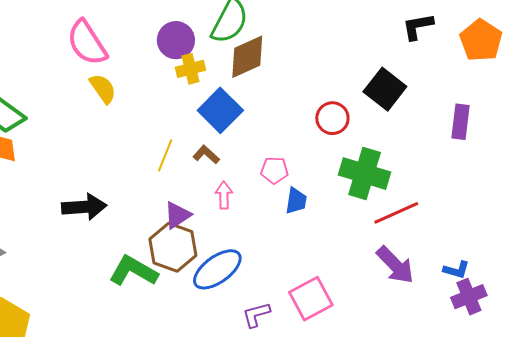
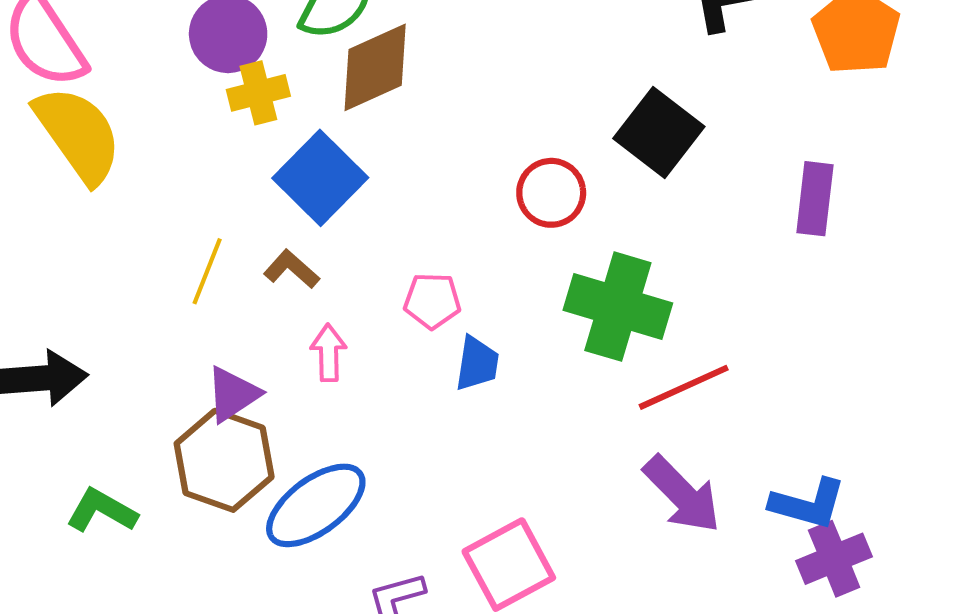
yellow semicircle: (103, 89) -> (78, 134), size x1.6
blue L-shape: (456, 270) -> (808, 504), size x1.4
green L-shape: (133, 271) -> (102, 511), moved, size x0.7

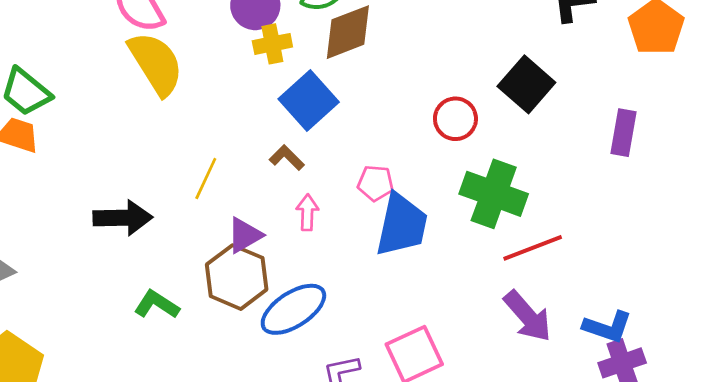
yellow line: (207, 271) -> (206, 179), moved
blue trapezoid: (477, 364) -> (402, 225), size x1.8

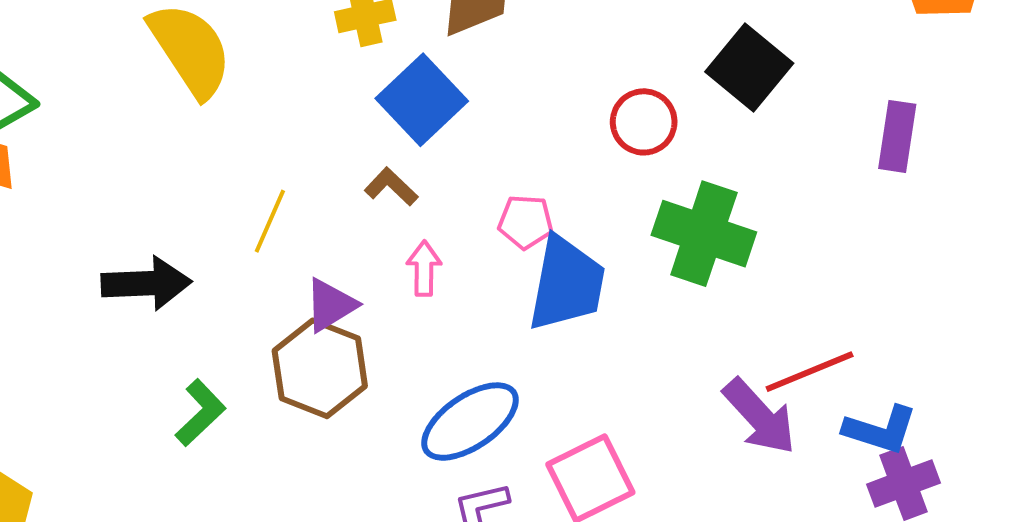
red line: (533, 248) -> (810, 372), moved
green L-shape: (157, 305) -> (200, 413), turned 105
blue ellipse: (293, 309) -> (470, 422), moved

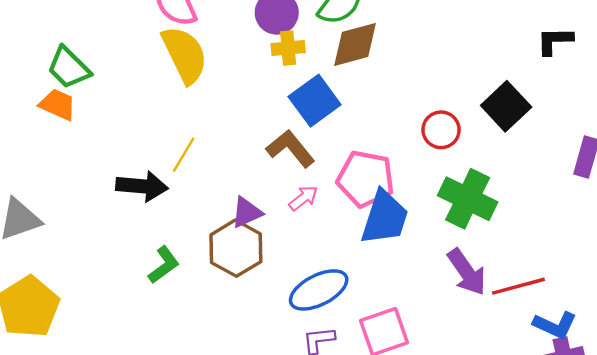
brown L-shape: (391, 187) -> (290, 149), size x1.6
yellow line: (270, 221) -> (184, 155), moved
pink pentagon: (526, 222) -> (366, 179), size x1.8
pink arrow: (424, 268) -> (303, 198), turned 44
purple arrow: (760, 417) -> (467, 272), moved

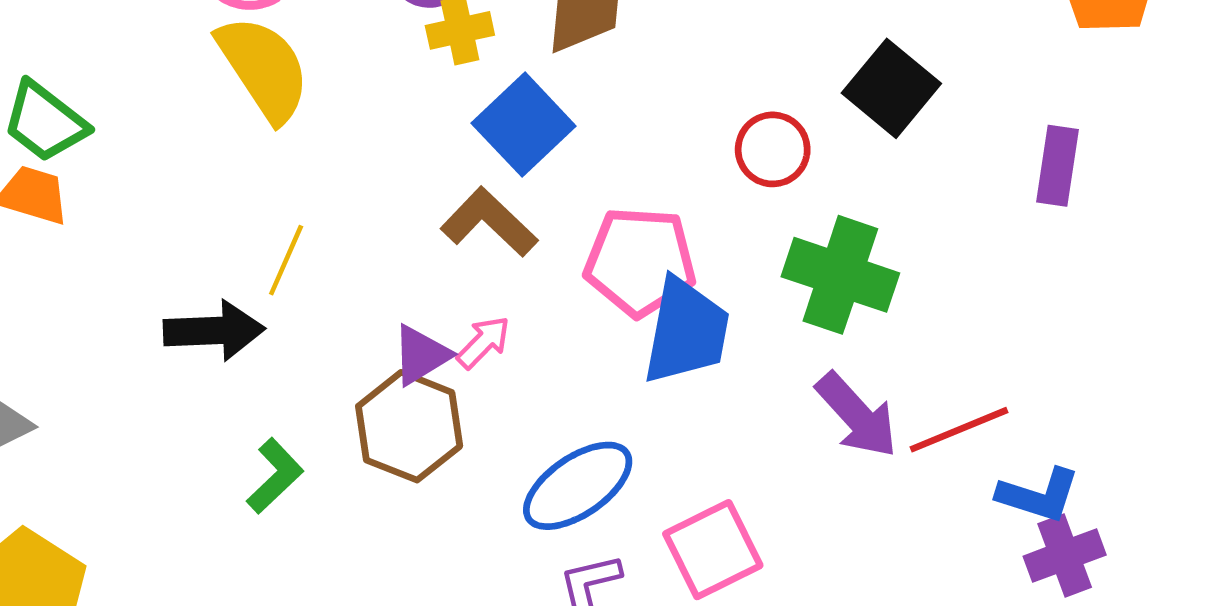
pink arrow: (303, 198) -> (483, 342), moved

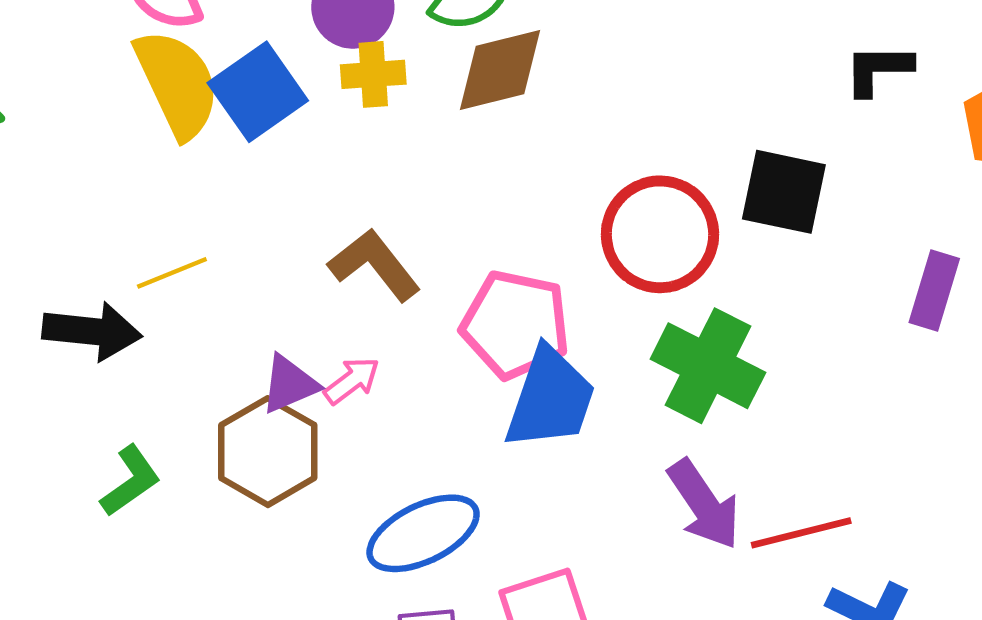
black square: (891, 88) -> (784, 192), turned -36
blue square: (524, 125) -> (258, 92), moved
red circle: (773, 149) -> (660, 234), size x1.6
yellow line: (286, 260) -> (172, 273), turned 36

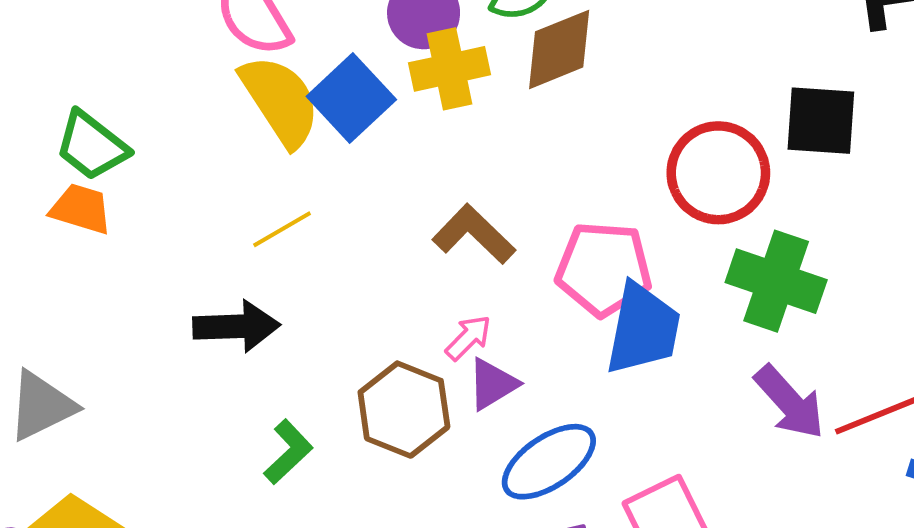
yellow cross: (373, 74) -> (450, 69), size x1.4
yellow line: (172, 273) -> (282, 229), moved
purple triangle: (289, 384) -> (493, 384), moved

